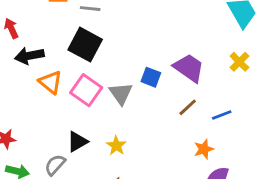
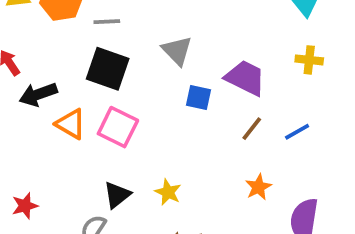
yellow cross: (239, 62) -> (309, 60), turned -30
gray triangle: (121, 93) -> (177, 51), moved
orange star: (204, 149) -> (258, 187), moved

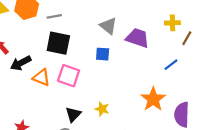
gray triangle: (177, 51) -> (108, 26), moved
blue square: (199, 97) -> (103, 54), moved
brown line: (252, 129) -> (187, 38), moved
orange star: (258, 187) -> (153, 99), size x1.6

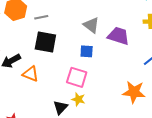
pink square: (69, 76) -> (77, 77), moved
orange star: (153, 99) -> (134, 92), turned -30
yellow star: (102, 109) -> (78, 99), moved

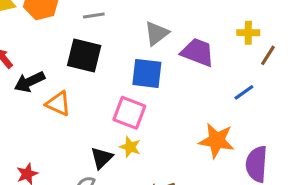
gray line: (41, 17) -> (94, 15), moved
gray triangle: (91, 25) -> (157, 33), turned 42
blue square: (87, 51) -> (147, 73), size x1.5

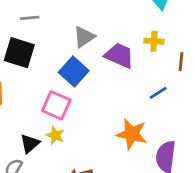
yellow cross: (248, 33) -> (154, 41), moved
brown line: (268, 55) -> (181, 62), turned -30
blue square: (147, 73) -> (74, 72), turned 32

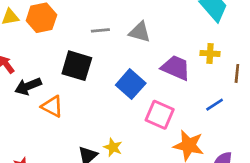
gray line: (30, 18) -> (100, 30), moved
gray triangle: (84, 37) -> (140, 32), moved, turned 50
pink square: (56, 105) -> (160, 115), moved

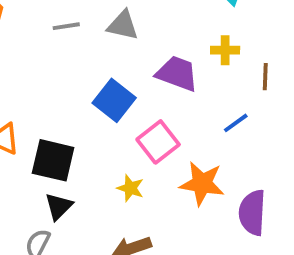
black square: (77, 66) -> (53, 160), moved
pink square: (160, 115) -> (158, 142), turned 32
yellow star: (113, 147) -> (130, 188), moved

